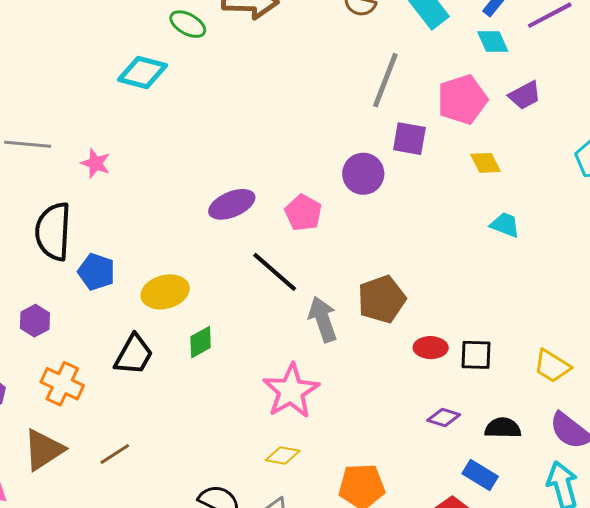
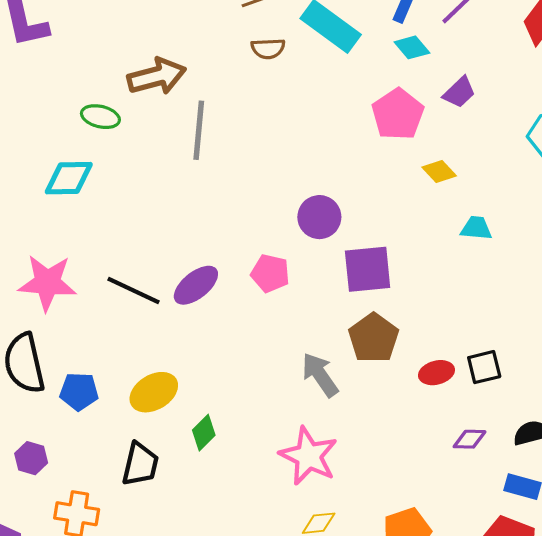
gray line: (385, 80) -> (199, 130), moved
purple square: (409, 139) -> (368, 269), moved, size x1.4
pink star: (96, 163) -> (47, 283), size x1.8
black line: (275, 272) -> (133, 290), moved

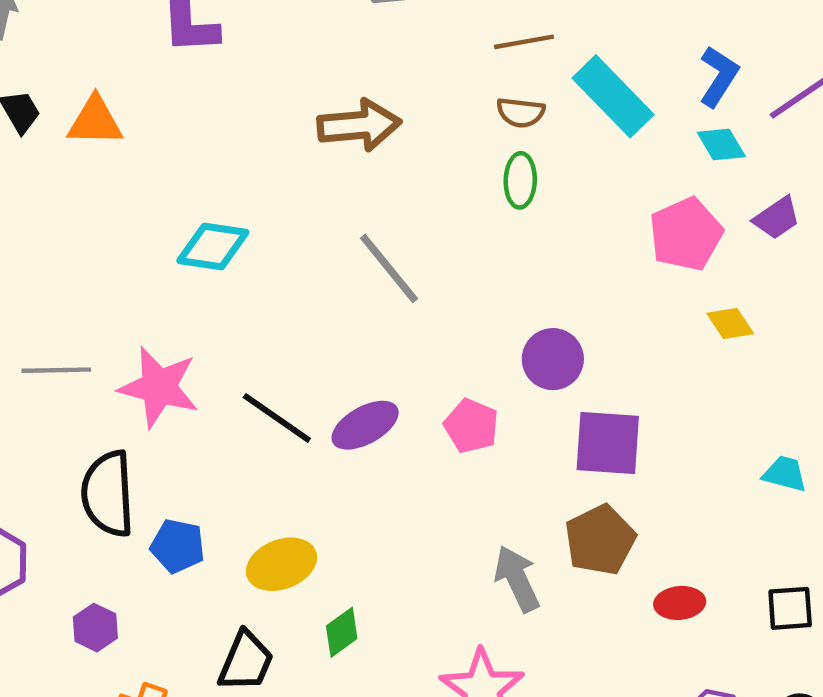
green ellipse: (100, 117) -> (520, 180), moved, turned 69
gray line: (199, 130) -> (389, 268), moved, turned -54
cyan trapezoid: (476, 228) -> (785, 474), moved
black square: (484, 367) -> (790, 608), moved

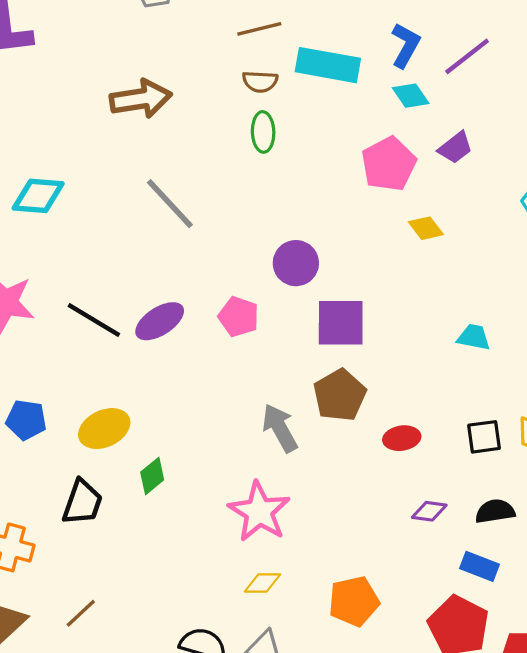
cyan rectangle: (613, 96) -> (328, 65), turned -32

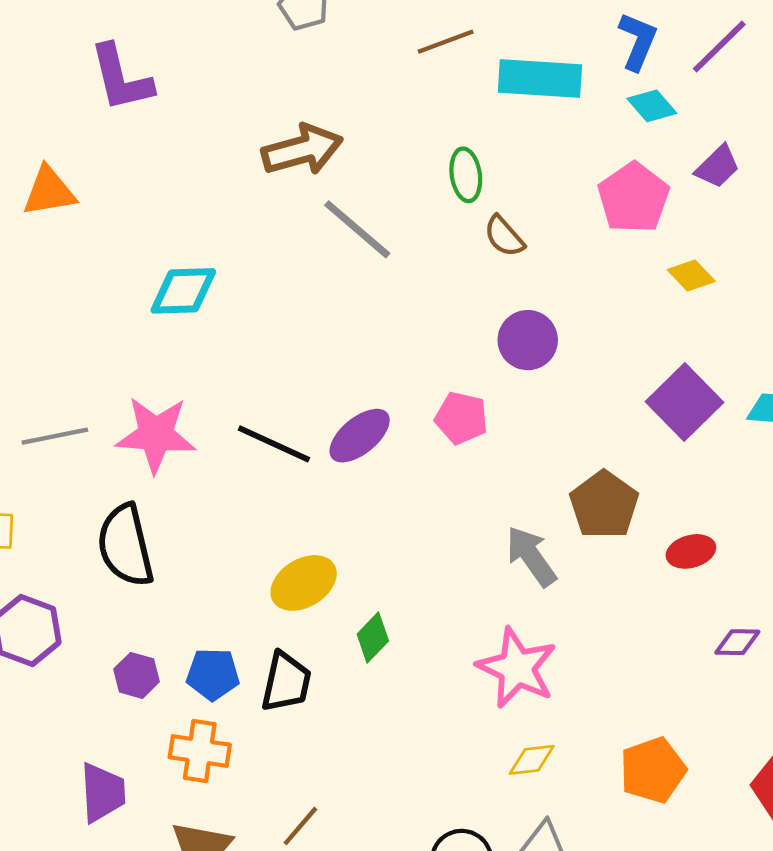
brown semicircle: (260, 82) -> (504, 236), moved, turned 52
gray line: (170, 204) -> (357, 229), moved
purple square: (341, 323) -> (685, 402), moved, turned -38
blue pentagon: (26, 420) -> (213, 674), moved

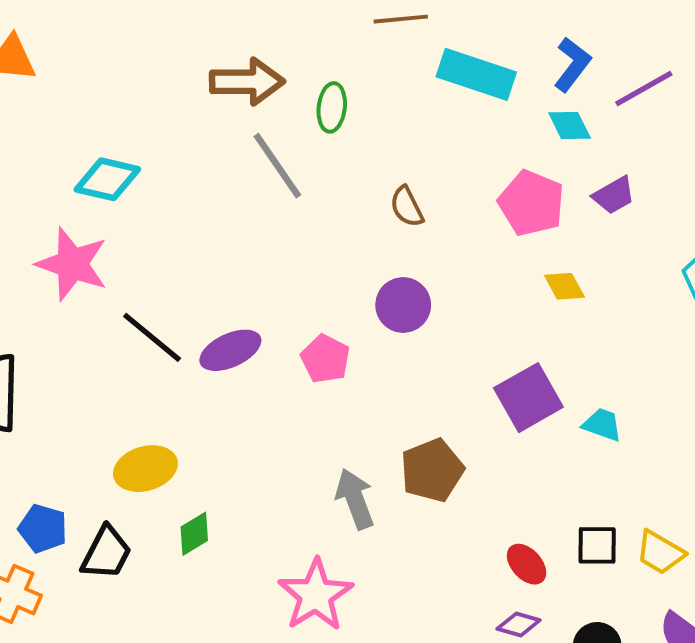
green ellipse: (466, 175) -> (332, 107), moved
pink pentagon: (633, 198) -> (531, 203), turned -30
pink star: (156, 435) -> (72, 264), moved
red ellipse: (691, 551) -> (527, 564), moved, turned 48

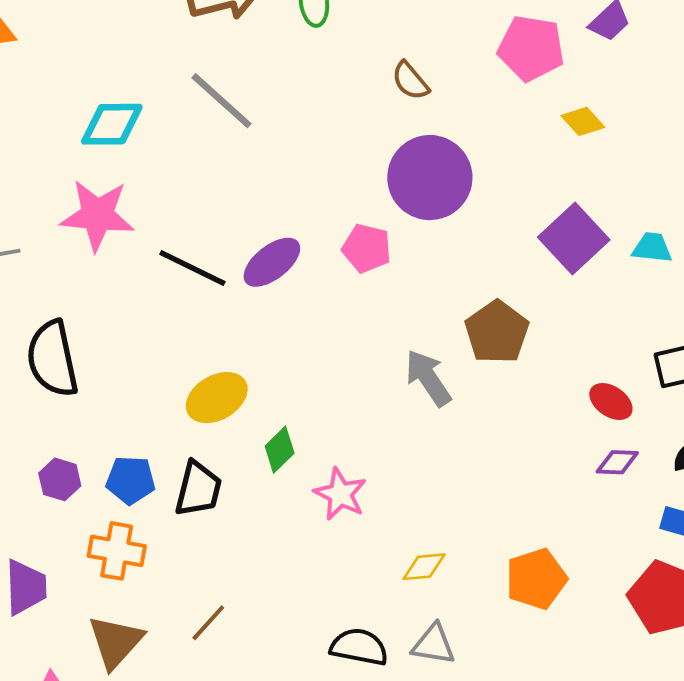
gray line: (277, 166) -> (222, 101), moved
purple circle: (403, 305) -> (430, 178), size x1.5
pink star: (316, 595) -> (340, 494), moved, size x0.7

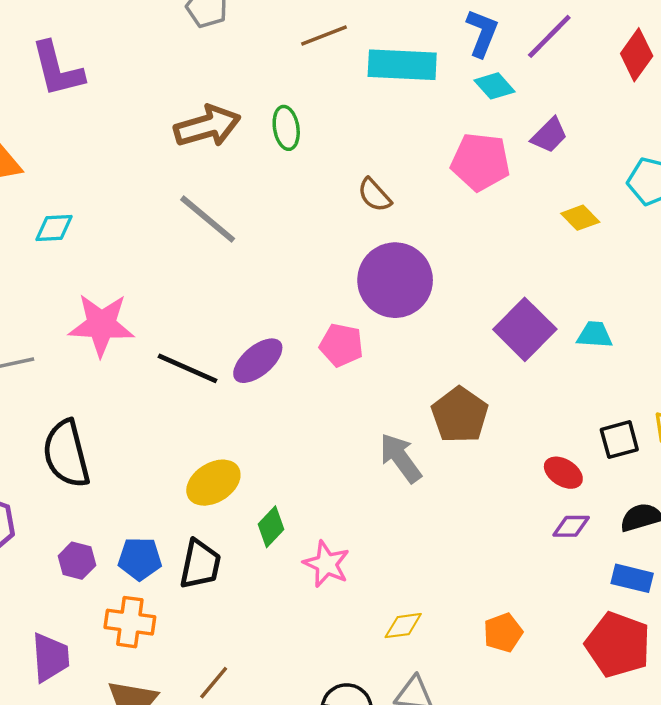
yellow diamond: (583, 121) -> (580, 218), moved
cyan diamond: (112, 124) -> (54, 228), moved, size x0.7
orange pentagon: (536, 579) -> (503, 633), size x0.7

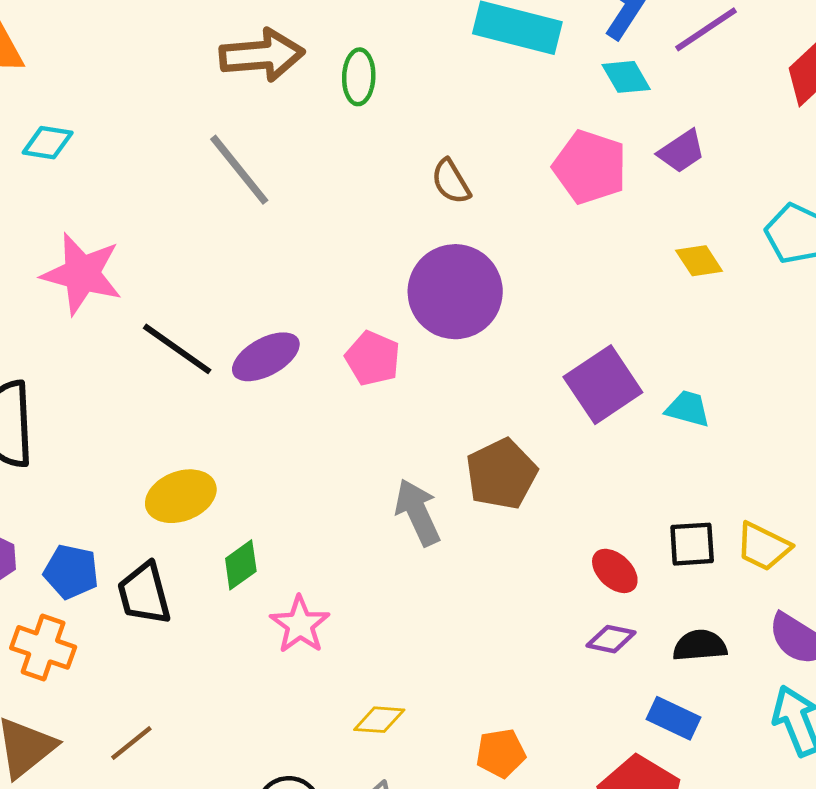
black trapezoid: (200, 564) -> (144, 594), turned 142

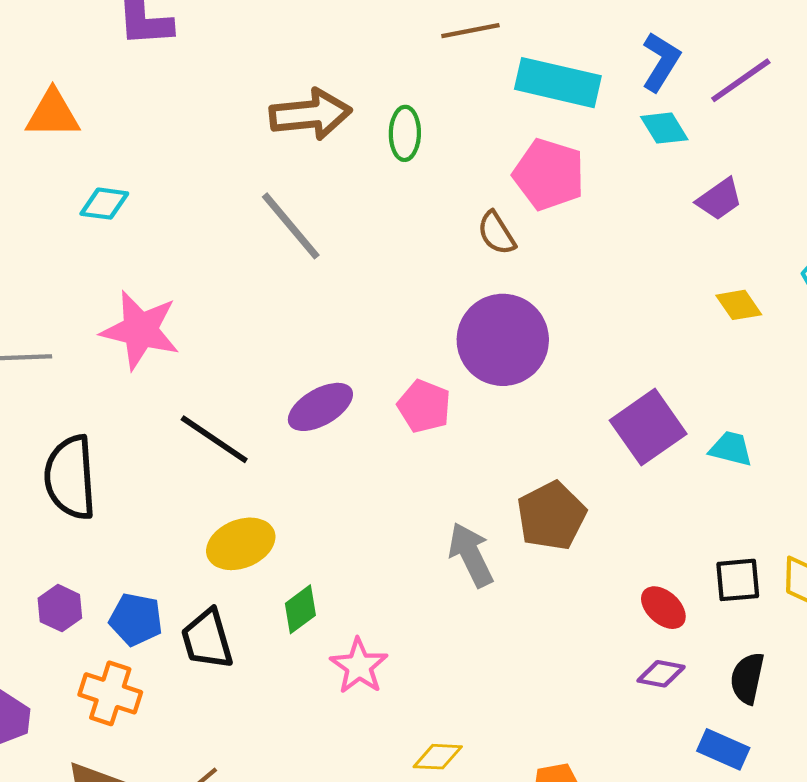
pink pentagon: (590, 167) -> (549, 174), moved
black line: (177, 349) -> (214, 439), moved
black semicircle: (700, 646) -> (747, 678), turned -72

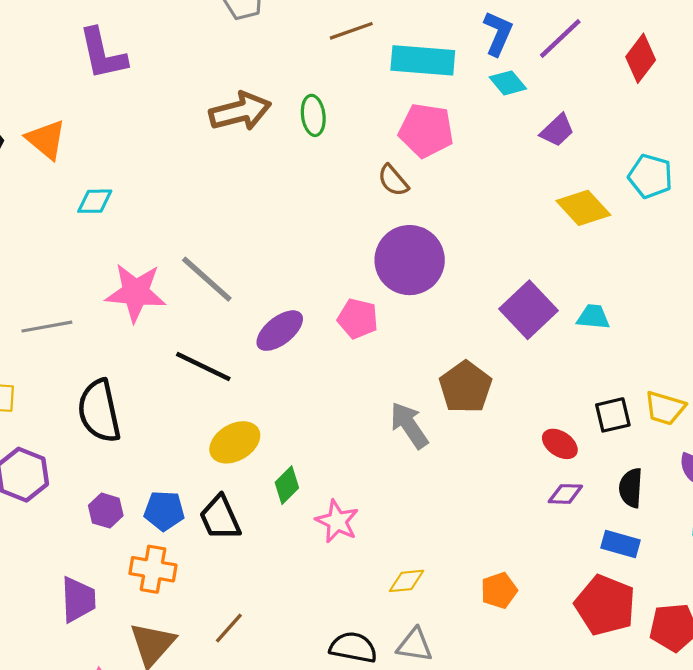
orange triangle: (53, 114) -> (46, 139), turned 48
gray line: (291, 226) -> (207, 279), moved
yellow diamond: (739, 305) -> (583, 208), size x1.5

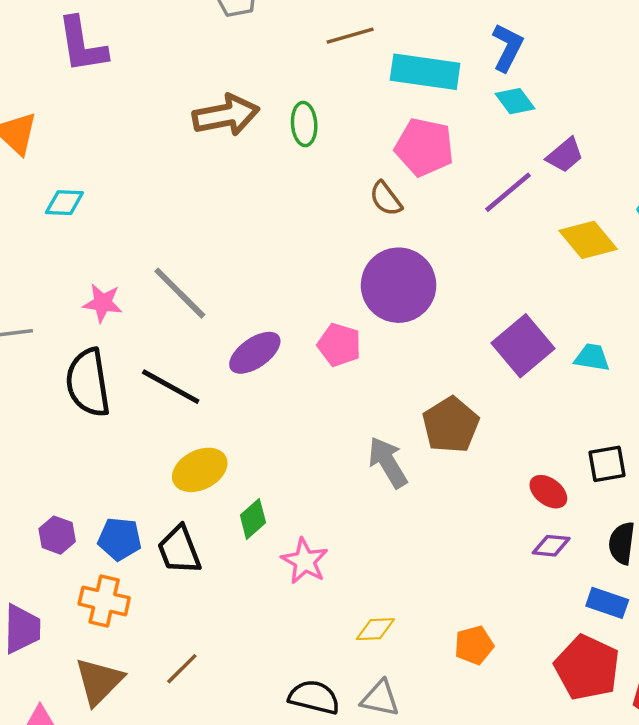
purple line: (560, 39) -> (508, 192), moved
pink star: (136, 293) -> (103, 303), size x0.6
black semicircle: (99, 411) -> (88, 383), moved

